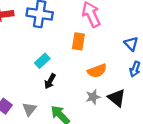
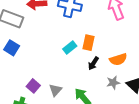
orange rectangle: (78, 41) -> (89, 43), moved
black arrow: (50, 81) -> (93, 63), moved

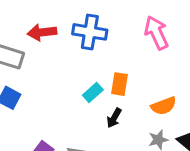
black arrow: (93, 63) -> (114, 118), moved

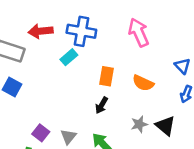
cyan rectangle: (93, 93) -> (69, 57), moved
orange semicircle: (164, 106) -> (143, 83), moved, turned 45

